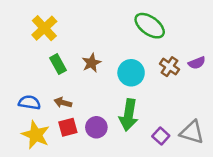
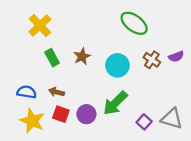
green arrow: (129, 115) -> (115, 103), turned 36
red square: (68, 127) -> (61, 114), turned 35

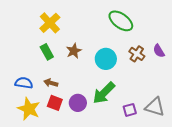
yellow cross: (40, 25) -> (50, 23), moved
purple semicircle: (176, 57) -> (159, 51), turned 80
purple square: (144, 122) -> (130, 110), turned 32

